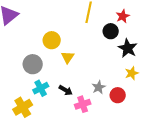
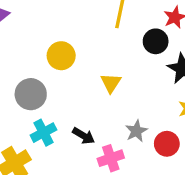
yellow triangle: (68, 57) -> (111, 83), moved

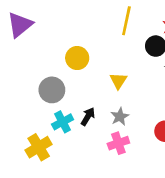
gray star: (136, 131) -> (120, 117), moved
black arrow: (84, 136) -> (88, 117), moved, turned -90

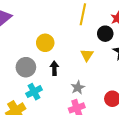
yellow triangle: (118, 81) -> (87, 55), moved
black arrow: (88, 117) -> (54, 68), moved, turned -32

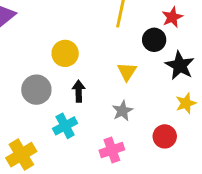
gray star: (78, 88) -> (122, 111), moved
cyan cross: (34, 92) -> (65, 126), moved

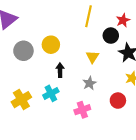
gray circle: (36, 90) -> (23, 51), moved
yellow cross: (21, 155) -> (21, 100), moved

